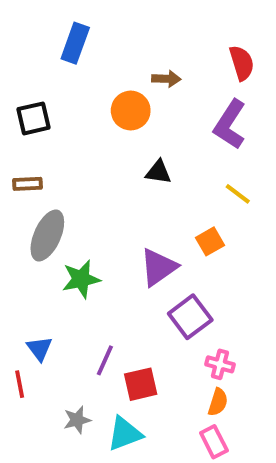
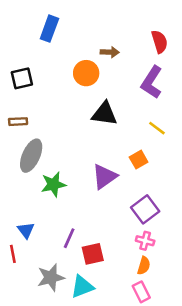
black triangle: (158, 172) -> (104, 114), size x1.5
purple square: (190, 317) -> (145, 209), moved
gray star: (77, 420) -> (51, 277), size x1.5

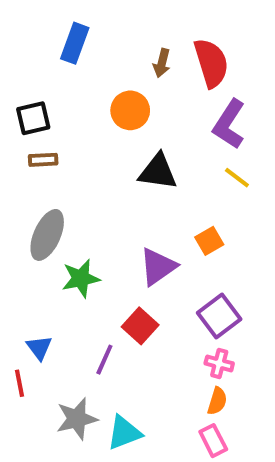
red semicircle: (160, 42) -> (211, 63), moved, size x1.4
brown arrow: (110, 52) -> (162, 63), moved, turned 102
brown rectangle: (18, 122) -> (43, 160), moved
yellow line: (157, 128) -> (237, 178), moved
red square: (93, 254) -> (140, 326), moved, turned -35

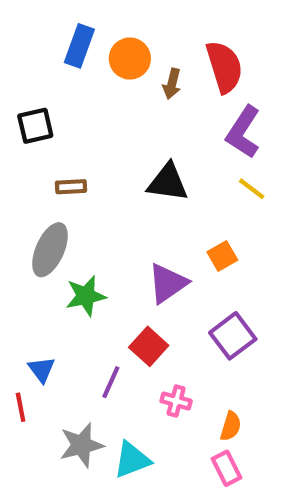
brown arrow: (162, 63) -> (172, 84), moved
orange circle: (130, 110) -> (130, 59), moved
brown rectangle: (43, 160) -> (71, 187), moved
pink cross: (219, 363) -> (176, 401), moved

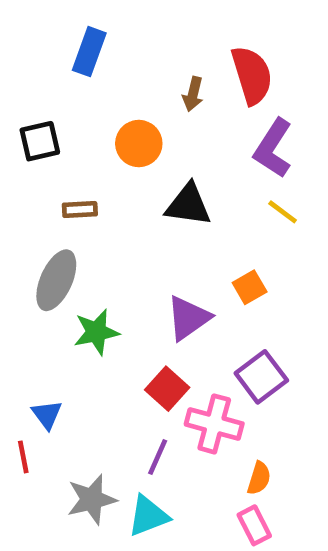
orange circle: (130, 59) -> (139, 144), moved
purple line: (111, 382) -> (158, 457), moved
pink cross: (176, 401) -> (214, 424), moved, size x1.6

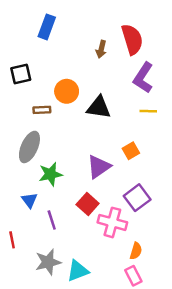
orange circle: (139, 144) -> (67, 91), moved
yellow line: (283, 212) -> (148, 111), turned -35
blue triangle: (47, 415) -> (29, 200), moved
purple line: (158, 457) -> (52, 220), moved, turned -42

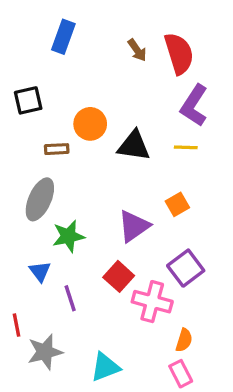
brown arrow: (101, 49) -> (137, 50), moved, turned -49
yellow line: (148, 111) -> (186, 147), moved
gray star: (48, 262) -> (45, 352), moved

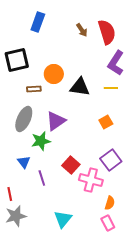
black square: (28, 100) -> (17, 60), size x1.4
purple triangle: (134, 226) -> (56, 121), moved
gray star: (45, 352) -> (16, 216), moved
cyan triangle: (105, 367) -> (63, 219), turned -30

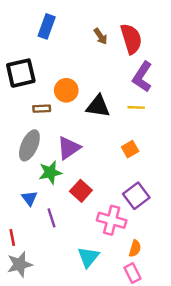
red square: (71, 165) -> (81, 191), moved
cyan triangle: (63, 219) -> (88, 257), moved

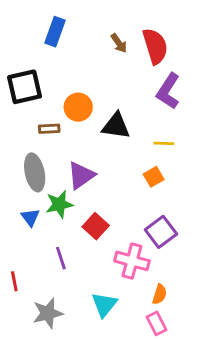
yellow line: (136, 107) -> (164, 143), moved
gray ellipse: (29, 145) -> (35, 172), turned -36
blue triangle: (29, 198) -> (30, 217), moved
gray star: (20, 264) -> (48, 313), moved

